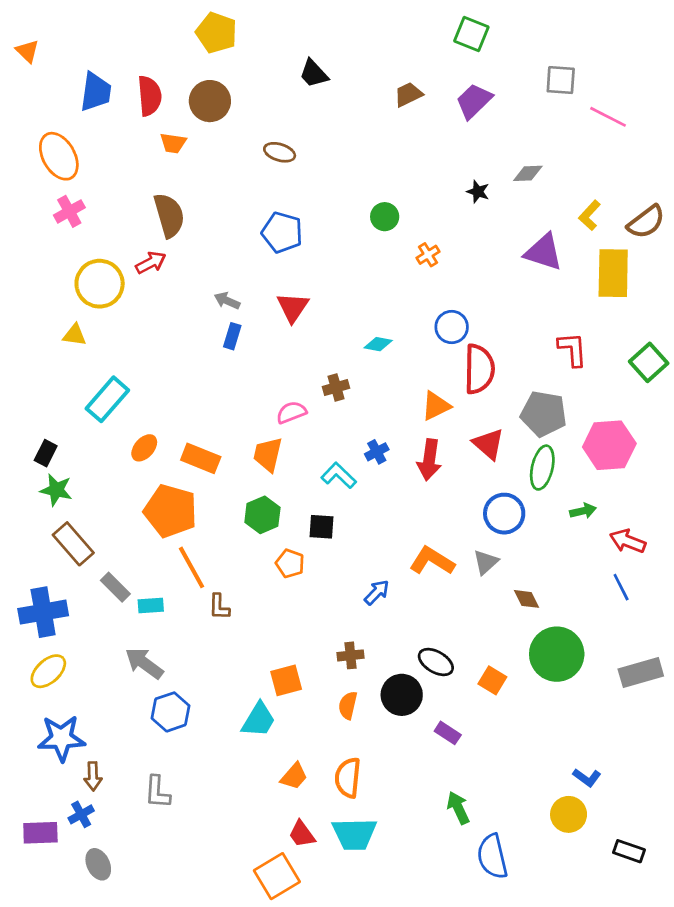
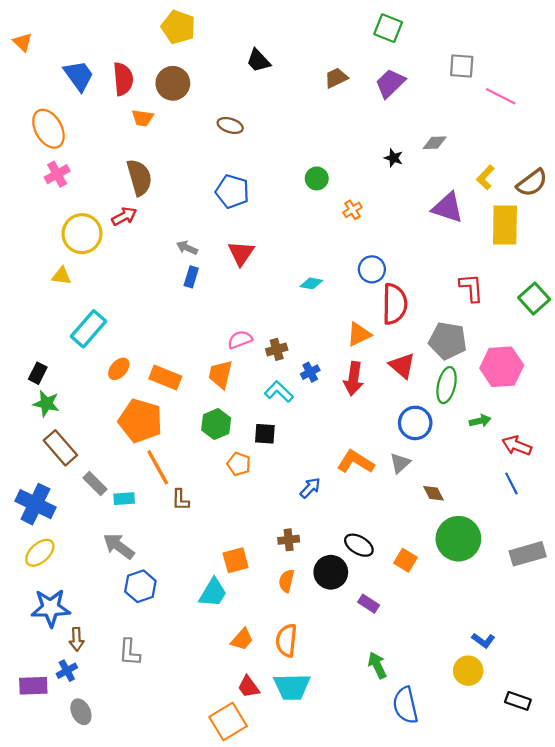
blue trapezoid: (96, 92) -> (79, 76), turned -44
brown cross: (336, 387) -> (277, 349), moved
blue cross: (43, 612) -> (35, 504), turned 36

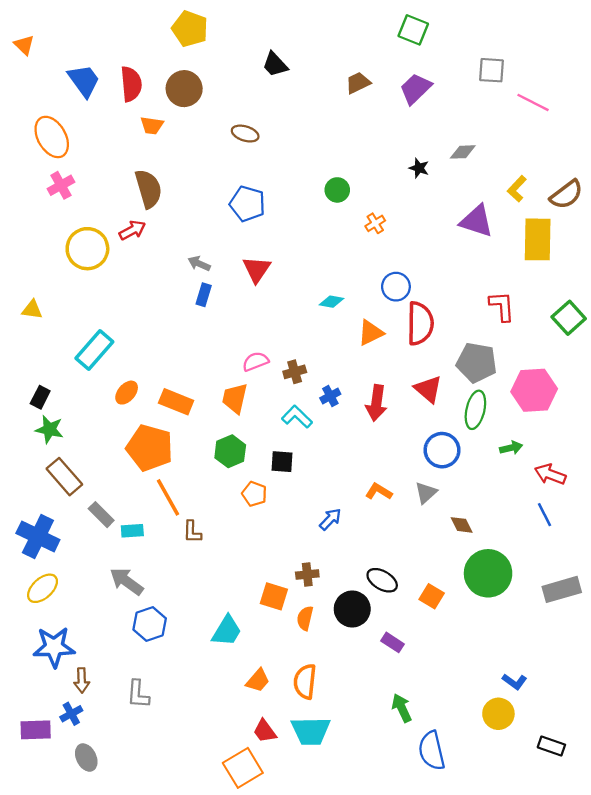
yellow triangle: (61, 276) -> (32, 310), moved
orange triangle: (359, 334) -> (371, 333), moved
orange L-shape: (356, 462) -> (379, 492), size x0.7
orange square: (236, 560) -> (274, 596), moved, turned 32

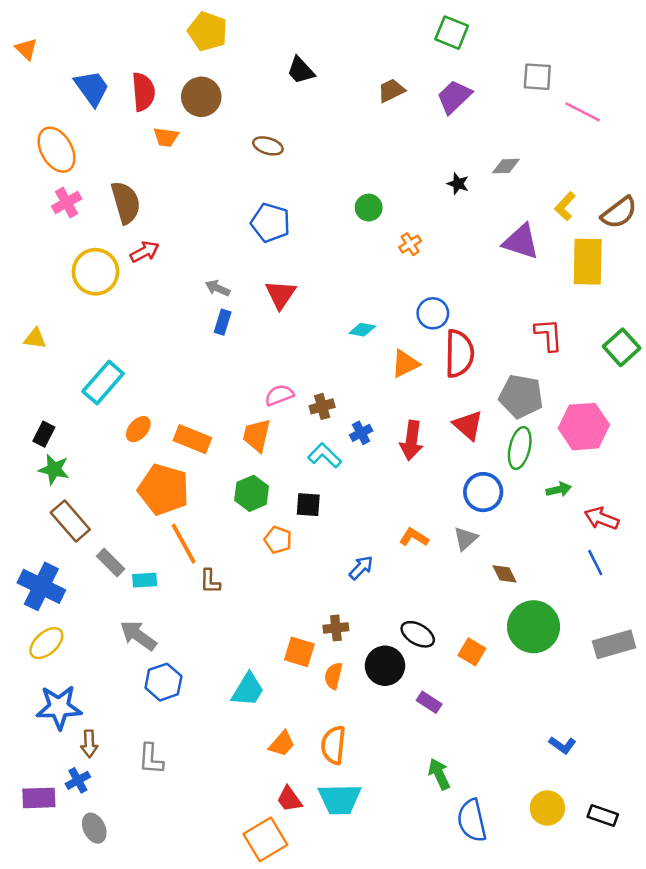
brown semicircle: (148, 189) -> (126, 203), moved
yellow circle: (498, 714) -> (547, 808), moved

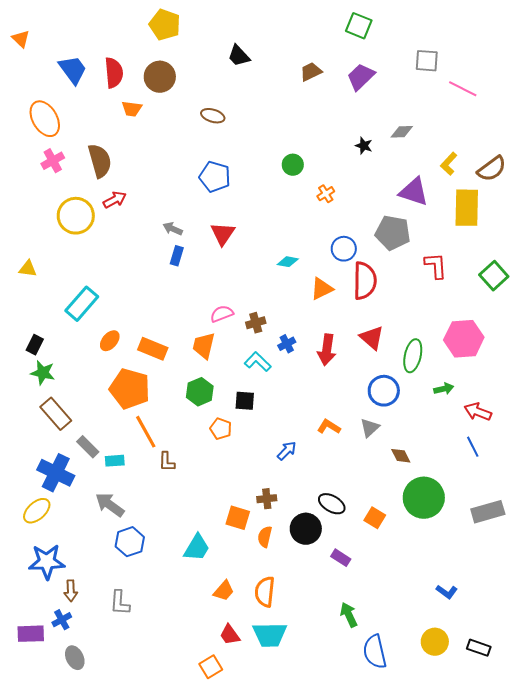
gray pentagon: (521, 396) -> (393, 233), moved
blue cross: (41, 586) -> (56, 473), moved
orange square: (265, 839) -> (211, 667), size x0.7

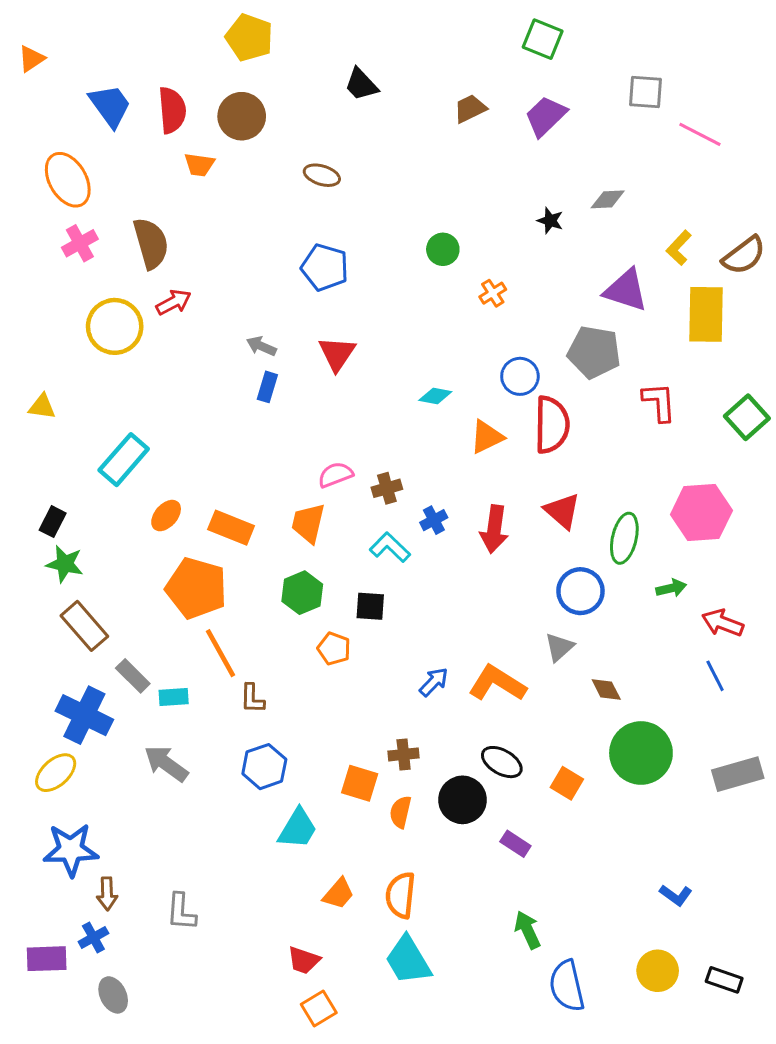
orange triangle: (21, 39) -> (31, 59), turned 42
orange L-shape: (329, 427) -> (497, 683), moved, size x1.6
blue hexagon: (130, 542) -> (264, 767), moved
red trapezoid: (230, 635) -> (304, 960), moved, turned -35
cyan trapezoid: (270, 635) -> (408, 960), turned 60

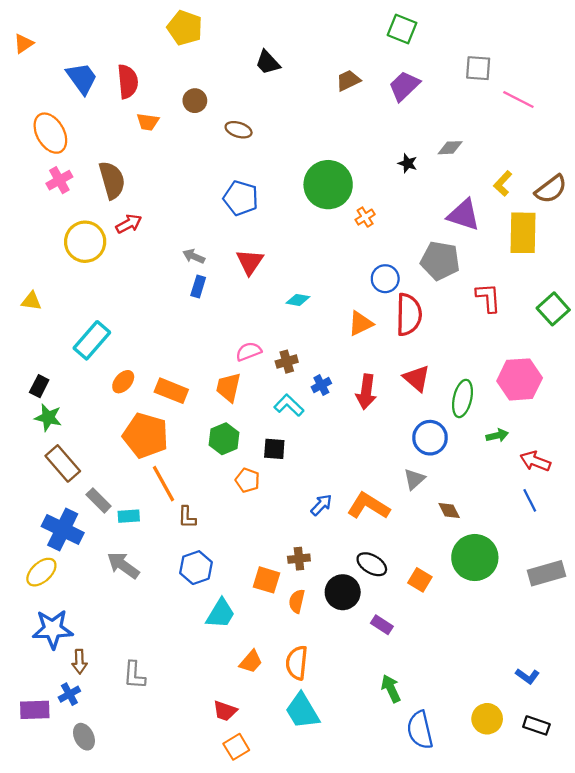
brown circle: (242, 116) -> (195, 101), moved, size x0.7
green circle: (443, 249) -> (328, 185), size x2.0
cyan diamond: (435, 396) -> (298, 300), moved
blue L-shape: (676, 895) -> (527, 676), moved

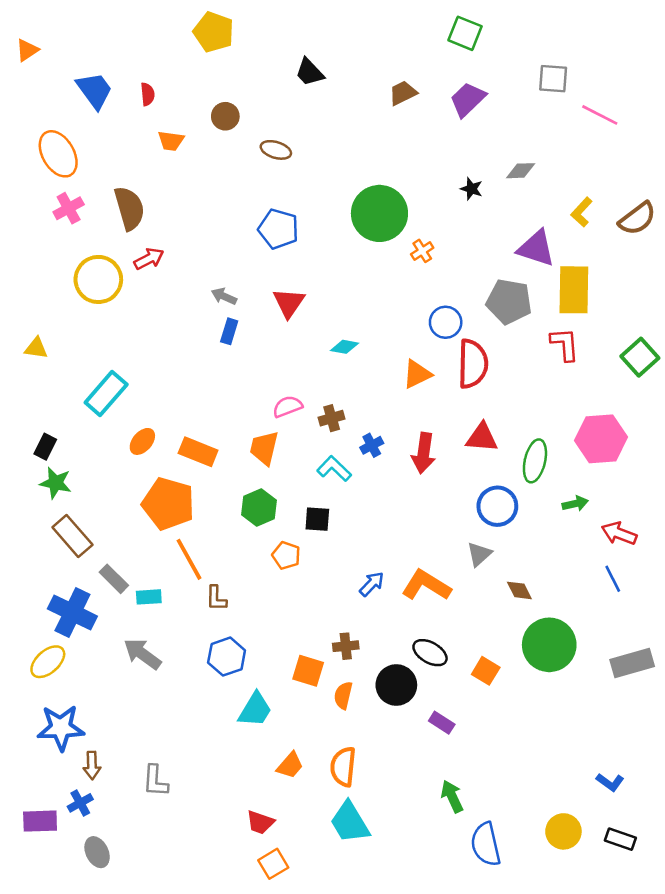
red semicircle: (128, 82) -> (148, 94), size x0.6
yellow rectangle: (523, 233) -> (574, 290), moved
red triangle: (417, 378) -> (482, 438), turned -36

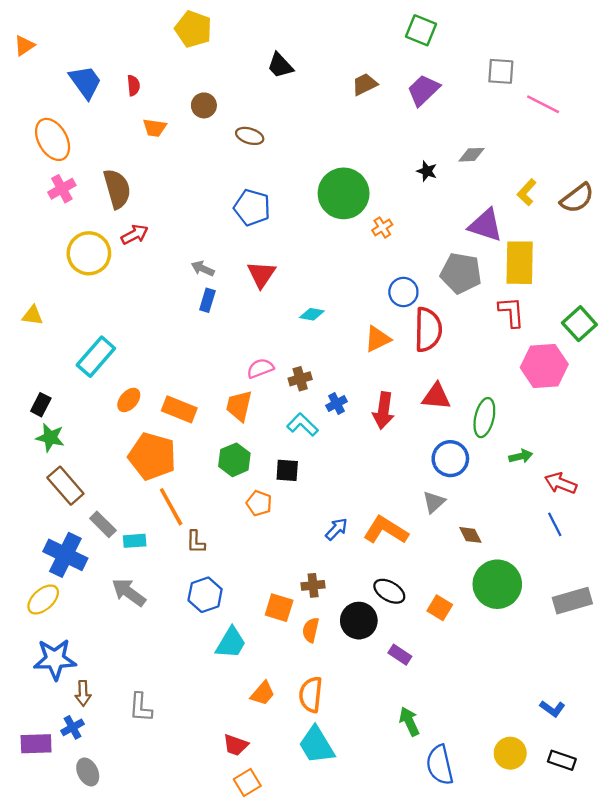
pink hexagon: (601, 439) -> (544, 366), moved

